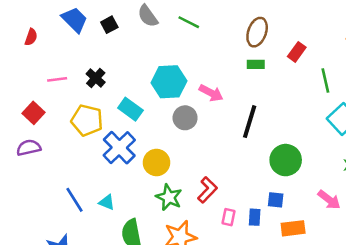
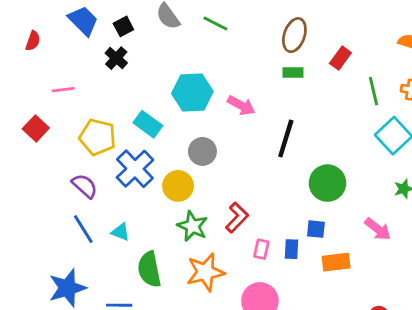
black cross: (96, 78) -> (116, 58), moved
gray circle: (185, 118) -> (202, 151), moved
purple semicircle: (29, 148) -> (85, 186), moved, turned 55

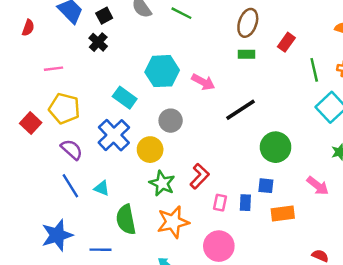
red square: (36, 128) -> (31, 123), moved
yellow pentagon: (98, 137) -> (64, 109), moved
black line: (286, 139) -> (241, 110), turned 40

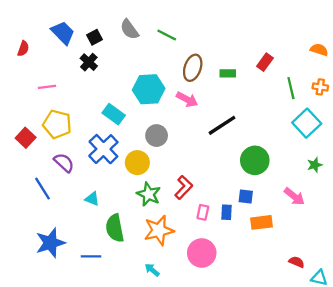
brown ellipse: (248, 23) -> (193, 68), moved
blue line: (70, 186) -> (42, 189), moved

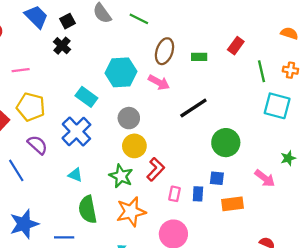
cyan square: (307, 123) -> (277, 106), turned -32
yellow circle: (137, 163) -> (134, 146), moved
green star: (315, 165) -> (288, 158), moved
cyan triangle: (92, 199) -> (75, 175), moved

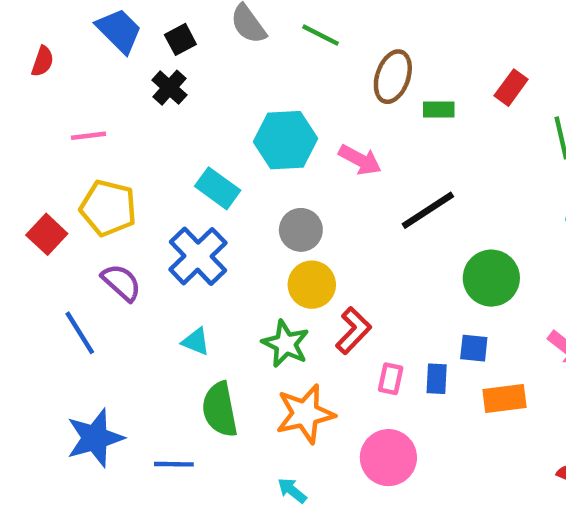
brown ellipse: (164, 51) -> (393, 77), moved

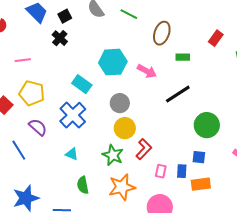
green rectangle: (439, 109) -> (183, 57), moved
orange rectangle: (504, 398) -> (201, 184), moved
green semicircle: (220, 409) -> (83, 185), size x0.7

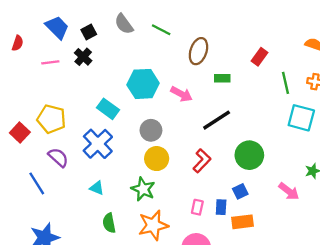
pink line: (23, 60) -> (50, 62), moved
red L-shape: (144, 149) -> (202, 161), moved
blue square: (199, 157) -> (240, 191), turned -32

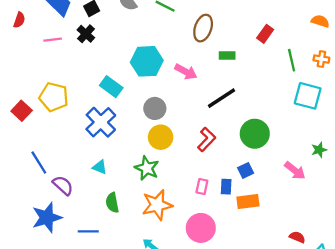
purple semicircle: (58, 157) -> (63, 185), moved

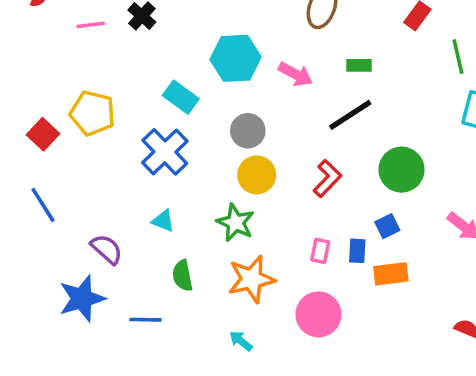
green rectangle: (227, 56) -> (359, 65), moved
blue line: (39, 162) -> (43, 205), moved

